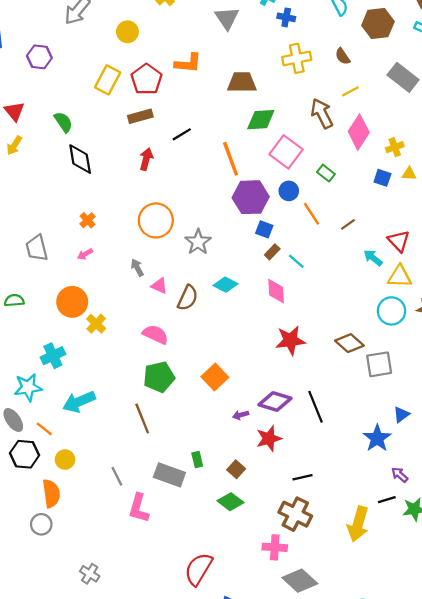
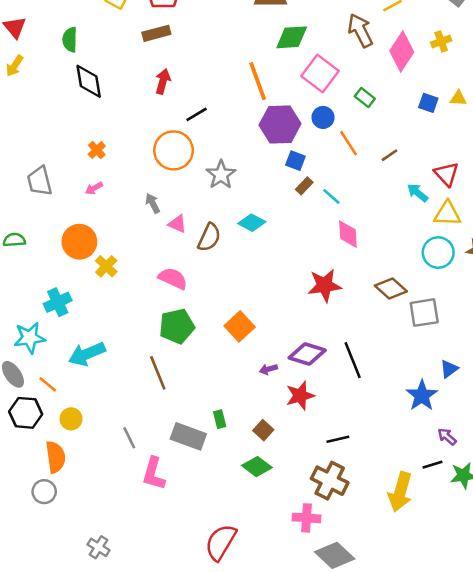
green semicircle: (63, 122) -> (70, 40), turned -145
black line: (182, 134) -> (197, 114), moved
yellow cross: (395, 147) -> (441, 41), moved
pink diamond: (276, 291) -> (348, 234), moved

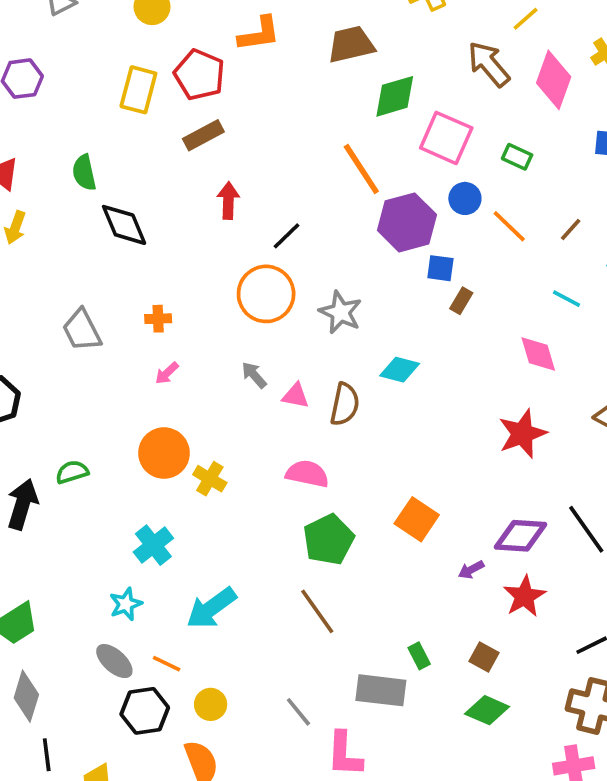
orange cross: (97, 150) -> (158, 319), turned -36
gray trapezoid: (40, 181) -> (82, 330), moved
cyan line: (331, 196) -> (566, 299), moved
cyan star: (30, 338) -> (126, 604), size x0.7

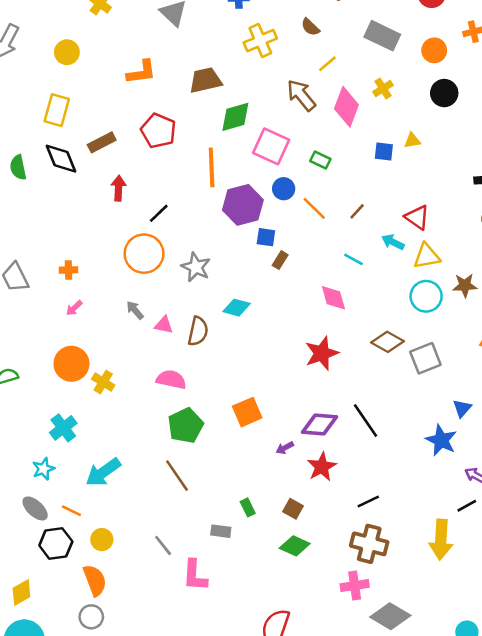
red pentagon: (199, 75) -> (158, 131), moved
orange line: (361, 169) -> (212, 167), turned 30
black diamond: (124, 225) -> (61, 159), moved
orange square: (417, 519) -> (247, 412), turned 32
gray rectangle: (381, 690) -> (221, 531), size x0.6

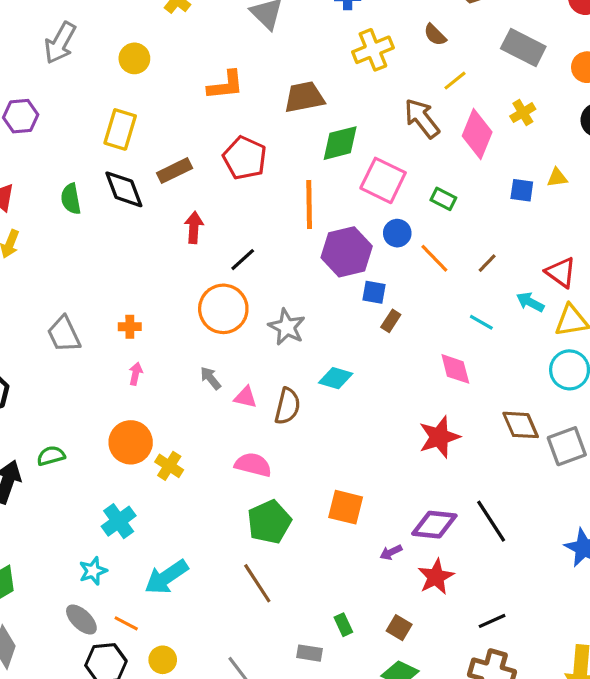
pink arrow: (74, 308) -> (136, 374), turned 144
brown diamond: (387, 342) -> (521, 425), turned 36
orange square: (247, 412) -> (346, 507), turned 36

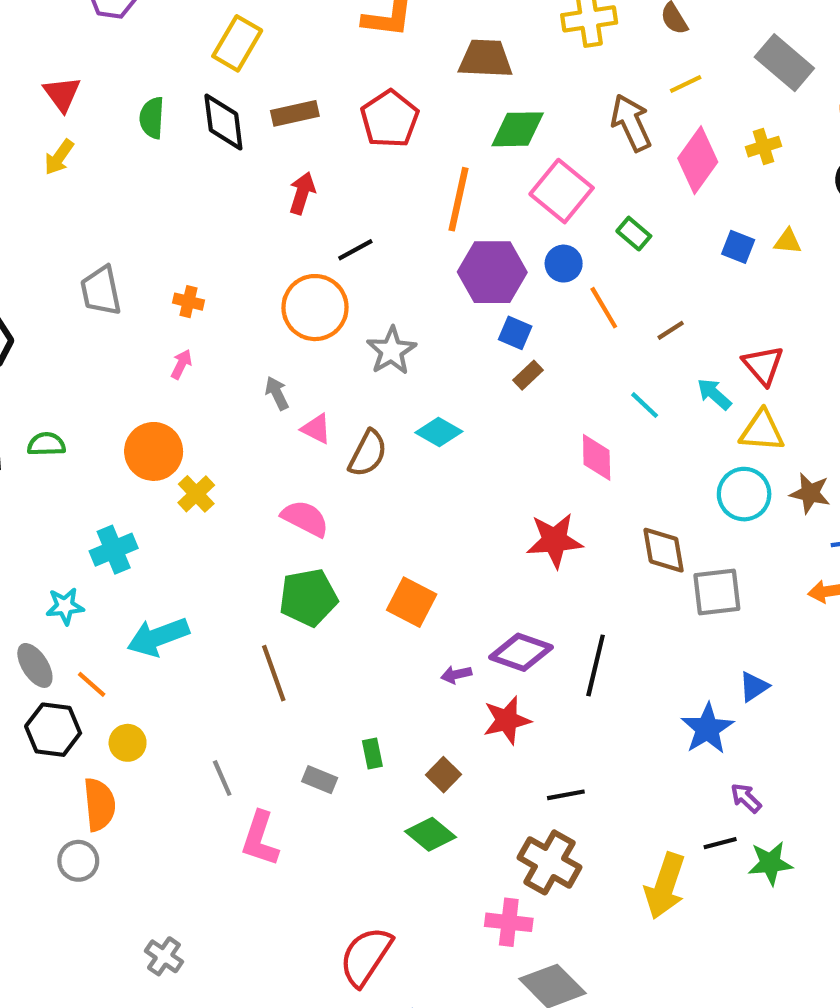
black line: (491, 521) -> (596, 665), turned 33

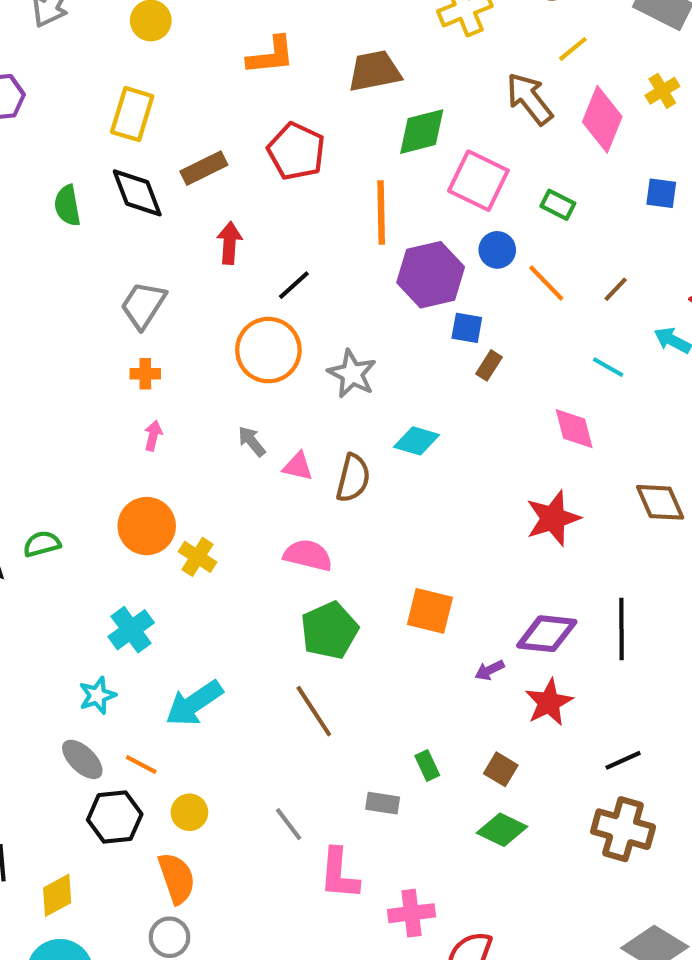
gray trapezoid: (101, 291) -> (143, 305), moved, turned 58
pink cross: (509, 922) -> (412, 913), moved

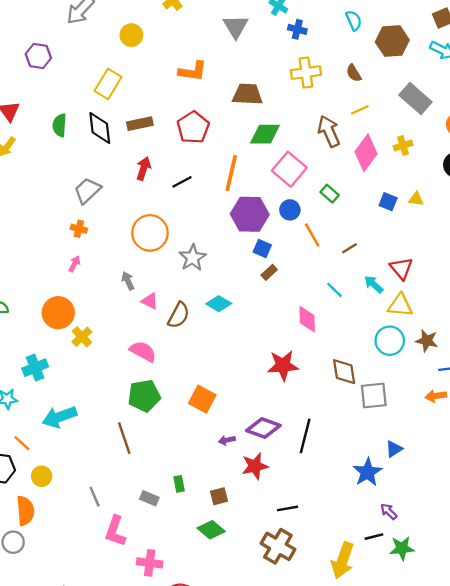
black line: (294, 285) -> (182, 182), moved
brown square: (501, 769) -> (219, 496), turned 30

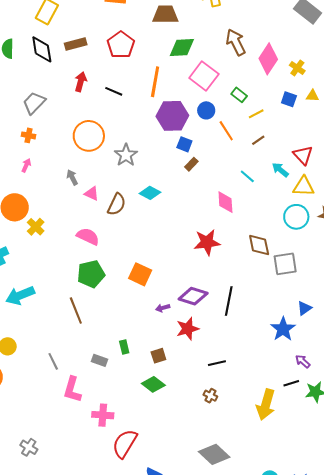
yellow line: (360, 110) -> (256, 114), moved
yellow cross: (403, 146) -> (297, 68), moved, turned -35
black line: (182, 182) -> (114, 91), turned 54
brown cross: (278, 546) -> (210, 396), size x0.5

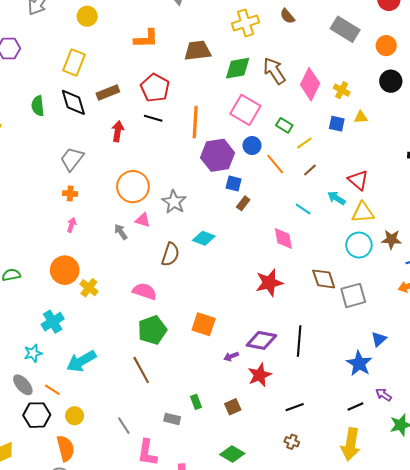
green diamond: (182, 47) -> (238, 68), moved
black line: (114, 91) -> (153, 118), moved
pink triangle: (92, 194) -> (143, 220), moved
black line: (291, 383) -> (355, 407), moved
green diamond: (153, 384) -> (232, 454), moved

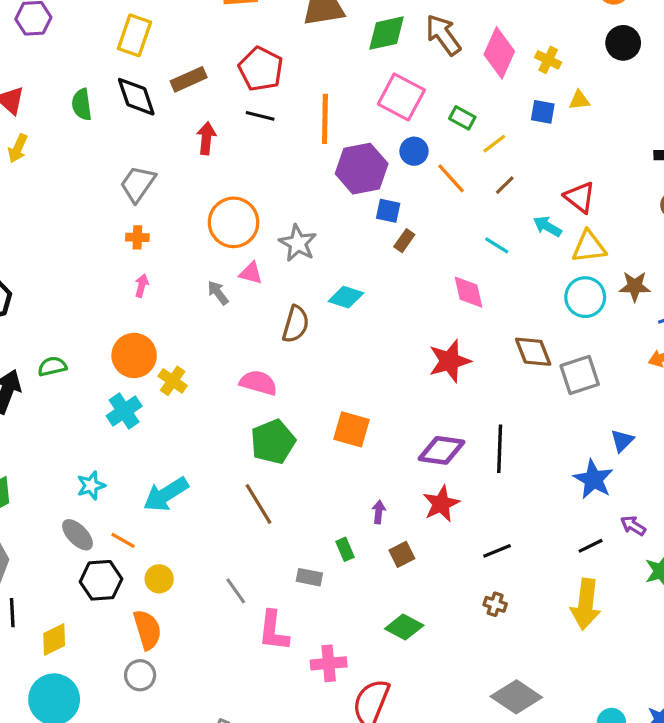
cyan cross: (53, 322) -> (124, 411), moved
purple arrow: (231, 356) -> (379, 512), moved, turned 120

